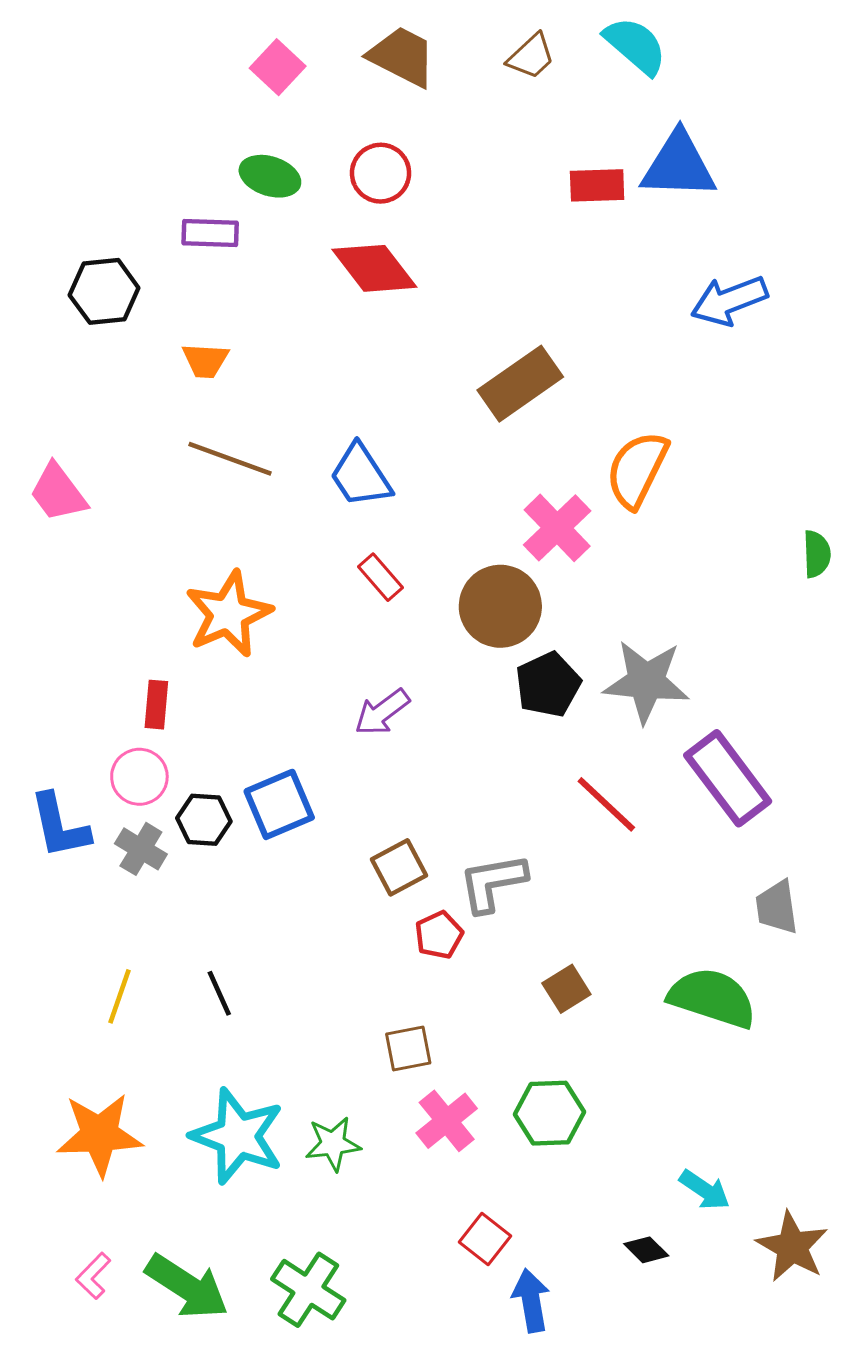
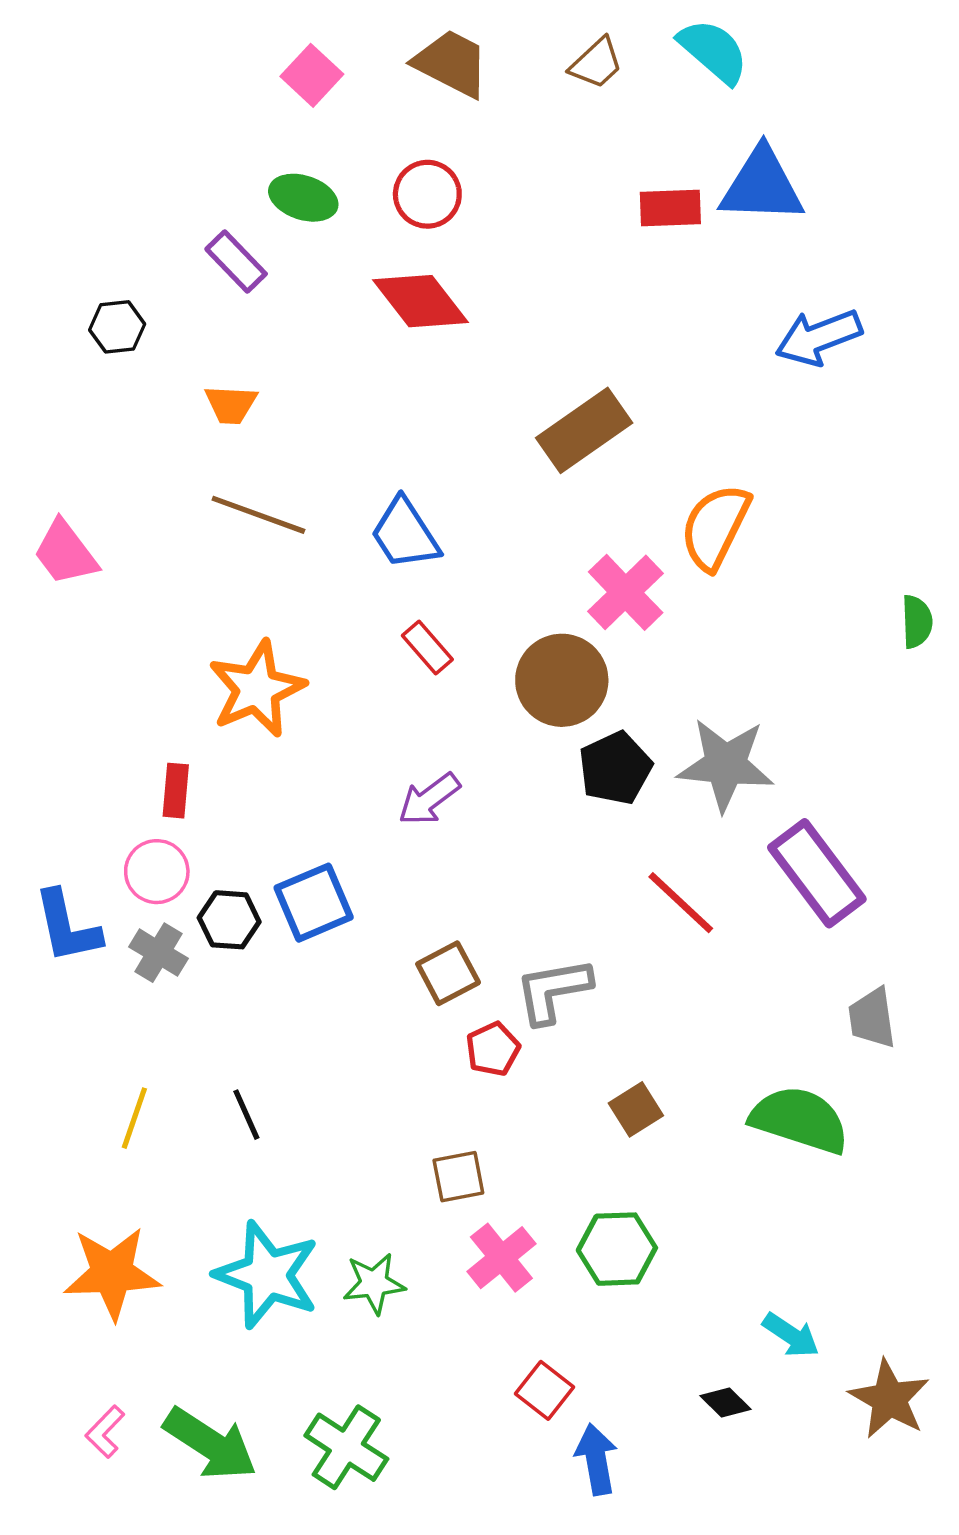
purple rectangle: (210, 233) -> (236, 261), turned 44
black hexagon: (104, 291) -> (117, 327), size x0.7

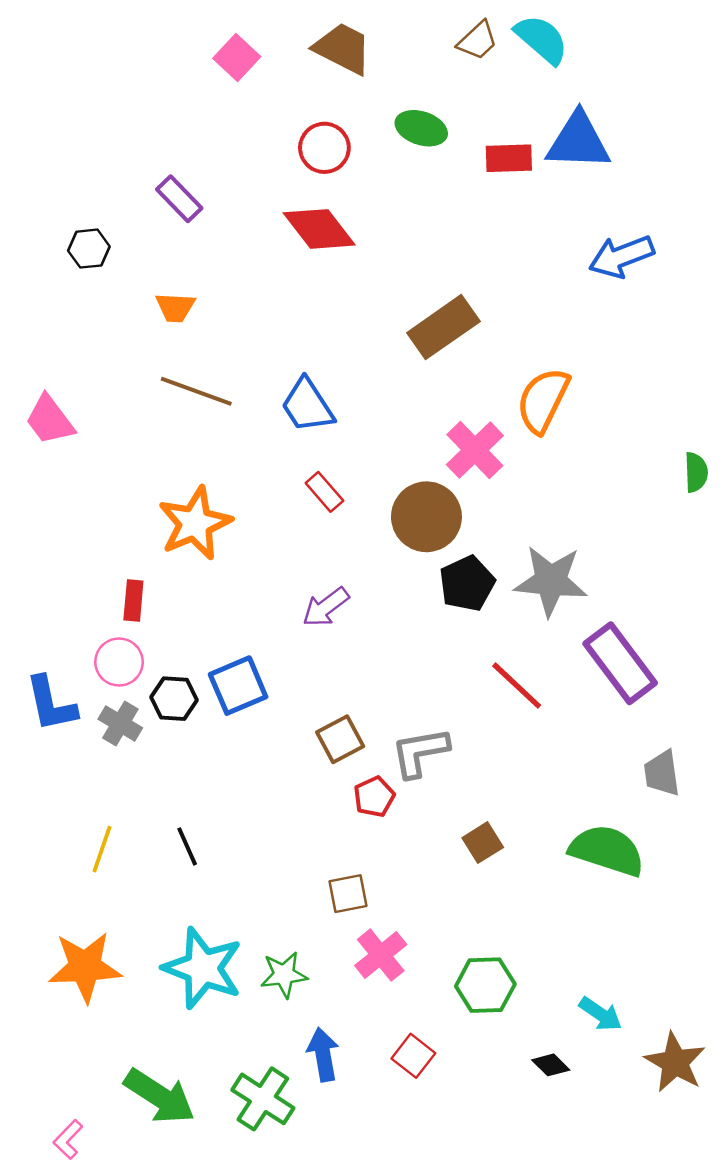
brown trapezoid: (596, 63) -> (477, 41), moved
green ellipse: (303, 198) -> (421, 128), moved
green hexagon: (617, 1249) -> (485, 985), moved
pink L-shape: (105, 1432) -> (68, 1140), moved
blue arrow: (596, 1459) -> (323, 1054), moved

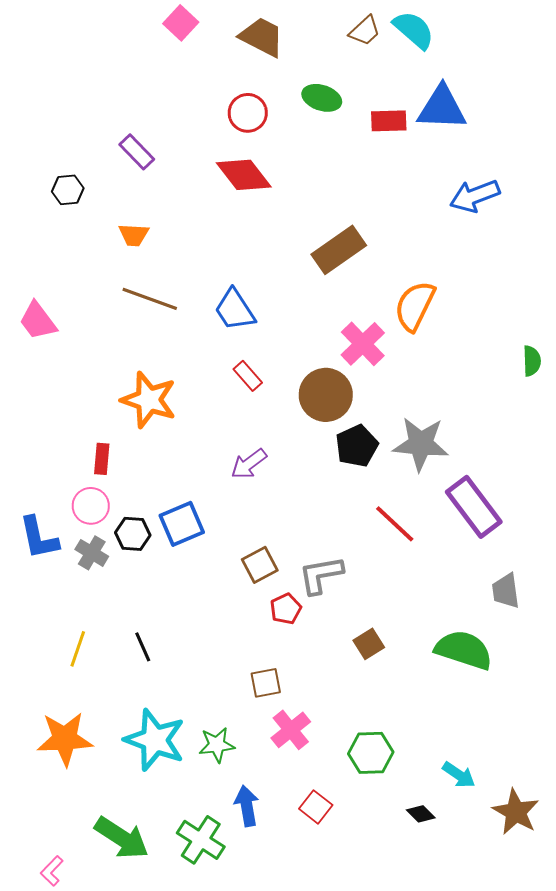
pink square: (237, 58) -> (181, 23), moved
orange star: (195, 523) -> (149, 400), turned -30

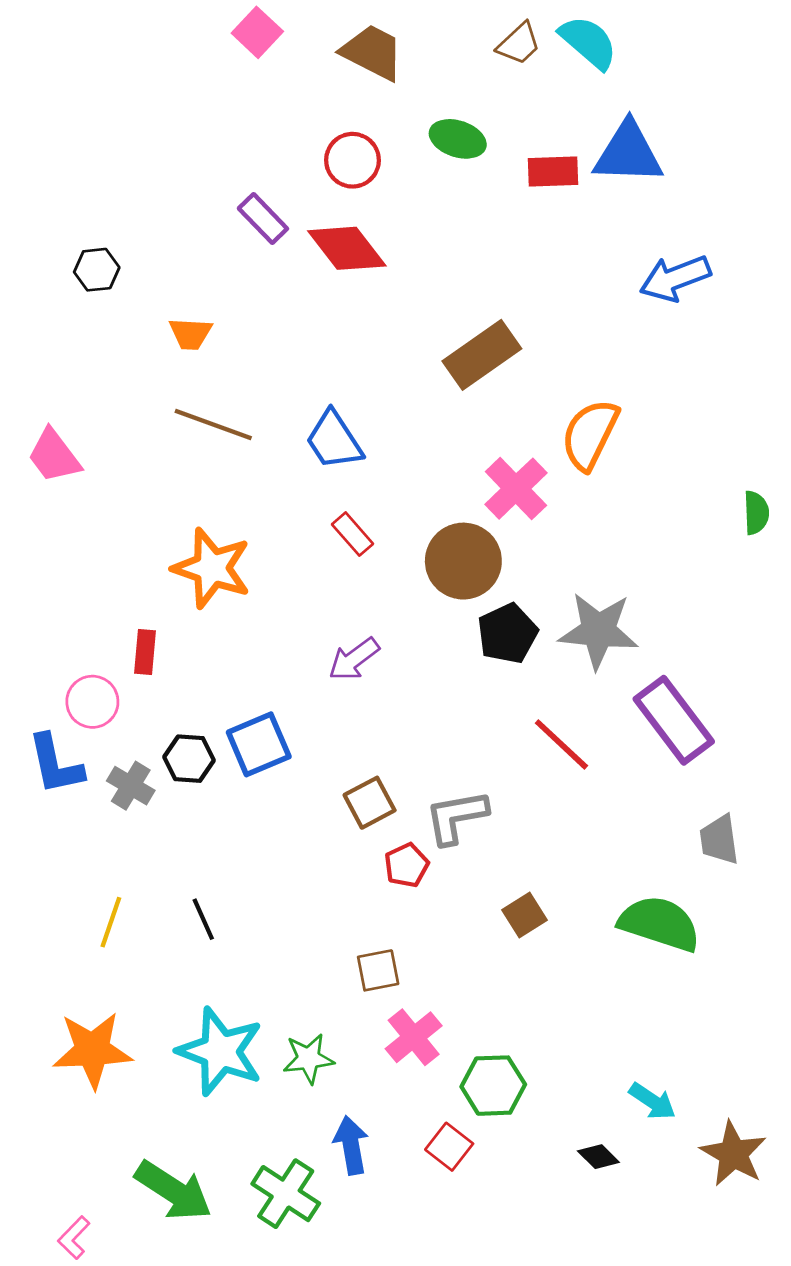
purple rectangle: (137, 152) -> (263, 218), moved
pink circle: (91, 506) -> (92, 702), moved
green hexagon: (371, 753) -> (493, 1086), moved

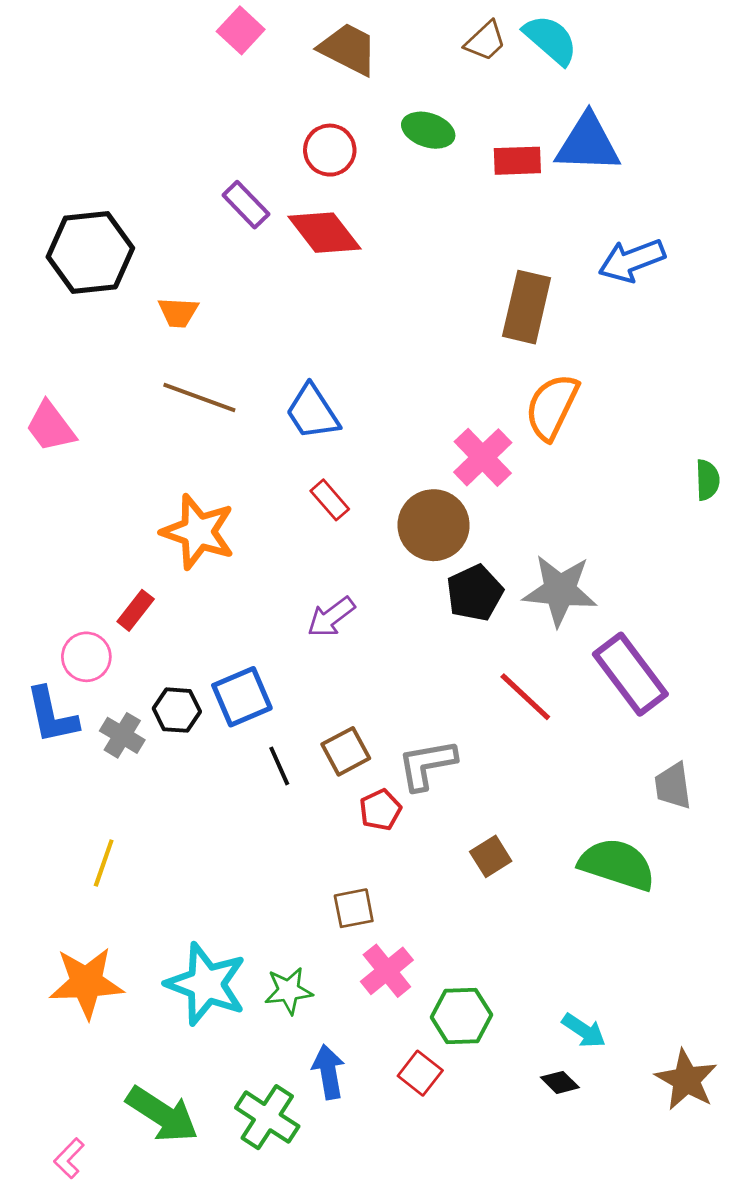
black hexagon: (97, 270) -> (90, 252), size x2.0
brown rectangle: (482, 355) -> (527, 307), moved, turned -42
red rectangle: (145, 652) -> (136, 610), turned 33
black line: (203, 919) -> (279, 766), moved
cyan arrow: (652, 1101) -> (584, 1031), moved

